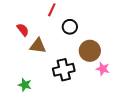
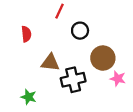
red semicircle: (23, 30) -> (26, 34), turned 32
brown triangle: (38, 46) -> (50, 63), moved

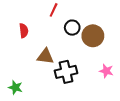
brown circle: (103, 58) -> (93, 36), moved
green star: (29, 97) -> (15, 87), moved

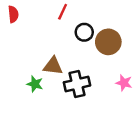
red semicircle: (24, 31) -> (13, 14), moved
green star: (15, 87) -> (35, 84), moved

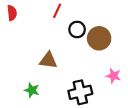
green star: (35, 84) -> (32, 90), moved
black cross: (77, 84) -> (80, 92), moved

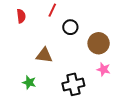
red semicircle: (12, 13) -> (21, 16), moved
brown circle: (99, 38) -> (99, 43), moved

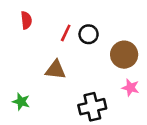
red line: (52, 10) -> (66, 33), moved
green star: (29, 82) -> (21, 102), moved

